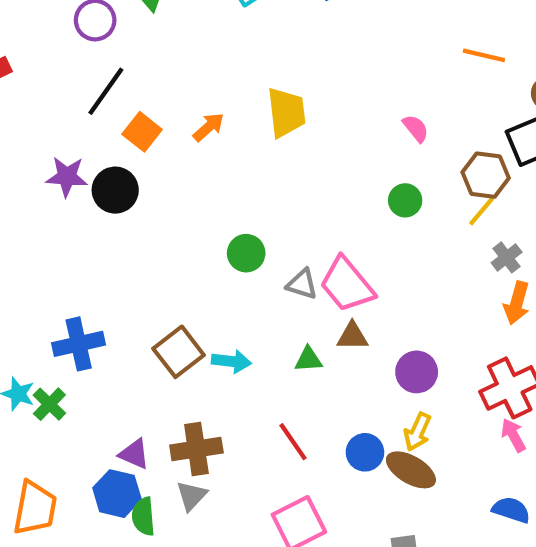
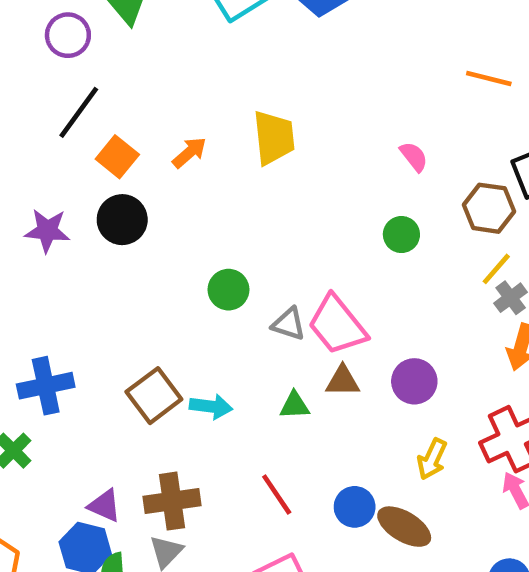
purple star: (67, 177) -> (47, 231), moved
black circle: (115, 190) -> (122, 220), moved
yellow line: (481, 211) -> (496, 269), moved
purple circle: (417, 372) -> (414, 381), moved
yellow arrow: (417, 432) -> (432, 459), moved

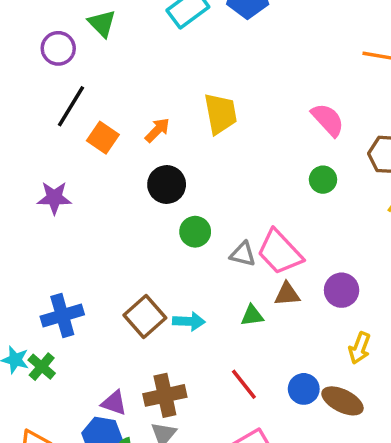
pink semicircle: (414, 157) -> (328, 120), size x1.5
black circle: (122, 220) -> (167, 184), moved

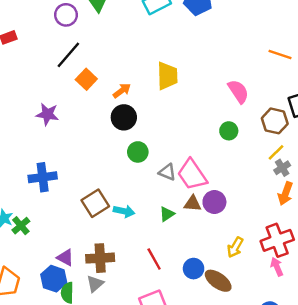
orange arrow: (157, 130) -> (122, 91), moved
purple circle: (342, 290) -> (214, 202), moved
blue cross: (62, 315) -> (43, 177), moved
green triangle: (252, 316) -> (167, 214), turned -35

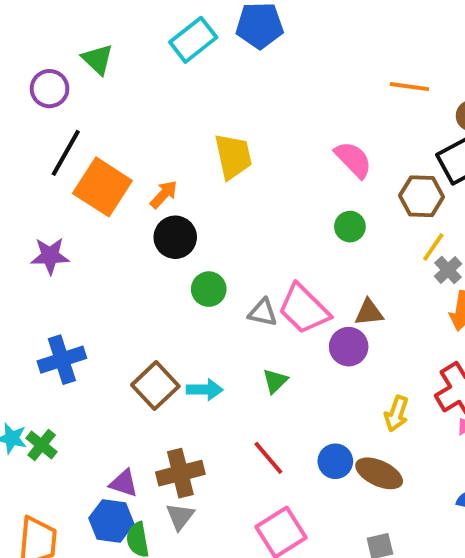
orange square: (86, 79) -> (102, 187), size x1.6
brown triangle: (193, 204) -> (369, 312), moved

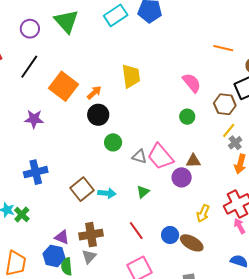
green triangle: (98, 59) -> (66, 21), size x1.5
purple circle: (50, 89) -> (30, 29), moved
black line: (66, 153) -> (29, 67), moved

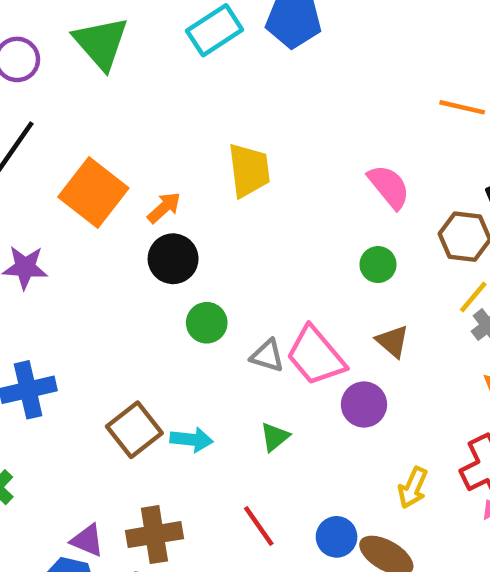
brown triangle: (193, 161) -> (393, 341), moved, turned 42

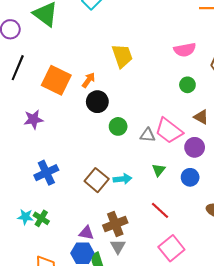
pink semicircle: (389, 187) -> (185, 50), turned 130
blue circle: (337, 537) -> (190, 177), moved

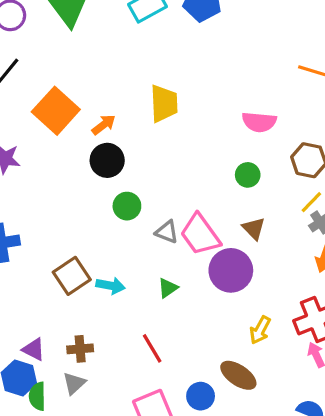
purple circle: (195, 147) -> (231, 270), size x1.4
blue circle: (190, 177) -> (201, 396), moved
brown cross: (115, 224) -> (80, 349), size x0.7

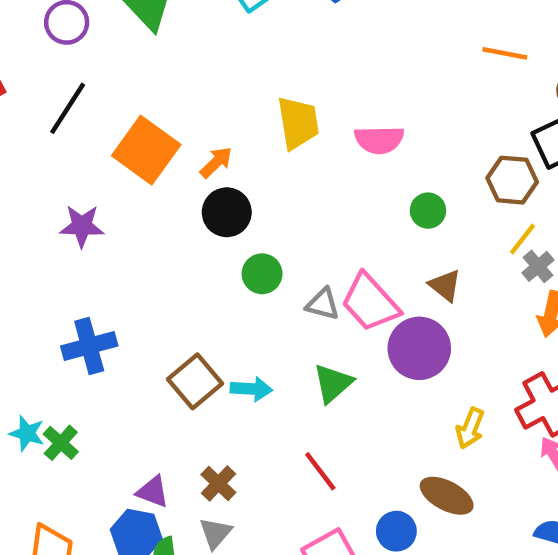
pink semicircle: (259, 122) -> (379, 140), moved
green triangle: (168, 288) -> (333, 383), size x1.4
brown cross: (80, 349) -> (218, 483), turned -35

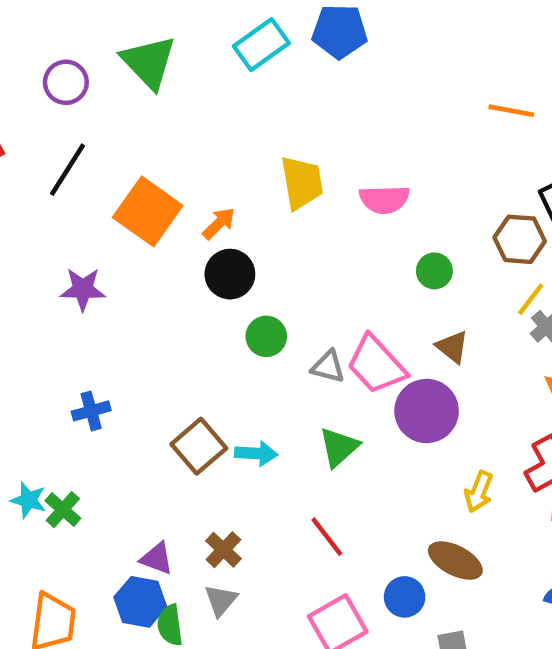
blue cross: (89, 346) -> (91, 411), size x0.7

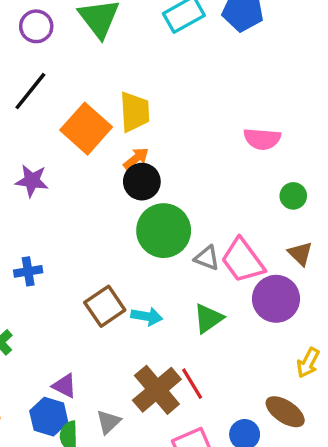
yellow trapezoid: (302, 183) -> (135, 112), moved
orange arrow: (219, 223) -> (136, 158), moved
green circle: (266, 336) -> (164, 231), size x1.8
brown cross: (223, 550) -> (157, 390), moved, size x1.8

